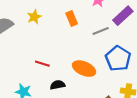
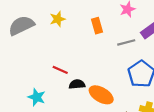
orange ellipse: (84, 69) -> (101, 95), moved
black semicircle: (58, 85) -> (77, 84), moved

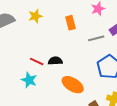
black semicircle: (77, 84) -> (55, 61), moved
cyan star: (37, 97) -> (29, 80), moved

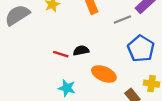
cyan star: (29, 80) -> (67, 88), moved

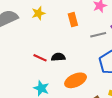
orange ellipse: (104, 74) -> (76, 80), turned -55

